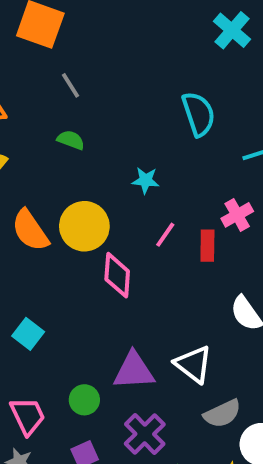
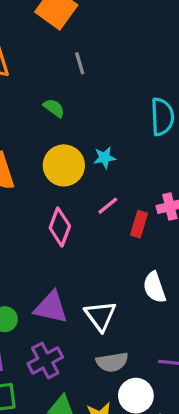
gray line: (71, 85) -> (80, 63), moved
cyan star: (146, 180) -> (104, 158), turned -30
yellow circle: (84, 226) -> (64, 165), moved

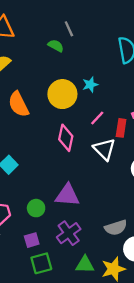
gray line: (80, 63) -> (69, 29), moved
green semicircle: (54, 108) -> (56, 46), moved
white triangle: (100, 316) -> (104, 149), moved

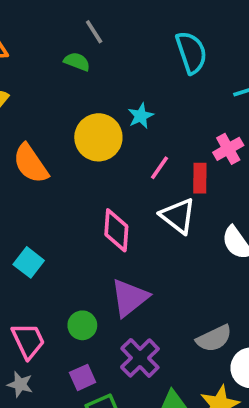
pink diamond: (66, 138) -> (116, 230), moved
purple triangle: (67, 195) -> (129, 298), turned -35

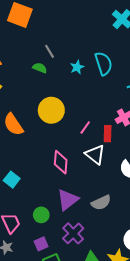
cyan star: (141, 116) -> (77, 67), moved
gray semicircle: (214, 338) -> (101, 203), moved

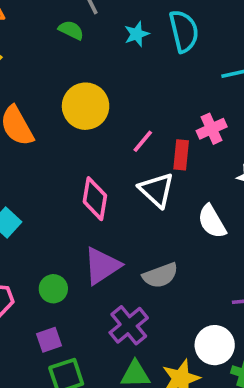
purple cross: (73, 233) -> (129, 325), moved

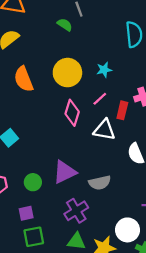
cyan star: (137, 34) -> (104, 70), moved
white triangle: (157, 190) -> (104, 130), turned -40
pink diamond: (95, 199) -> (72, 113), moved

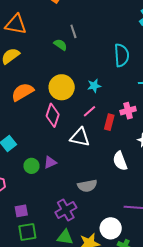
orange semicircle: (24, 79) -> (23, 92), turned 80
pink diamond: (72, 113) -> (53, 115), moved
white triangle: (104, 130) -> (80, 137), moved
purple triangle: (65, 172) -> (50, 162), moved, size x0.6
green circle: (33, 182) -> (31, 166), moved

